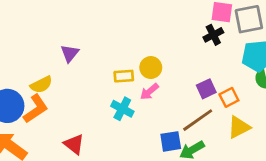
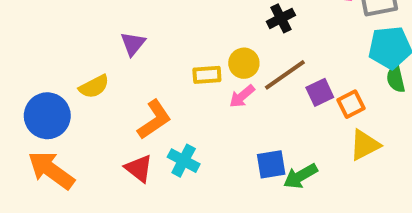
black cross: (213, 35) -> (281, 18), moved
orange L-shape: (36, 109) -> (154, 120), moved
cyan cross: (122, 109) -> (184, 161), moved
brown line: (198, 120) -> (285, 75), moved

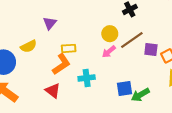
yellow rectangle: (207, 75) -> (69, 48), moved
purple square: (320, 92) -> (151, 49), turned 32
cyan cross: (184, 161) -> (87, 78), moved, turned -35

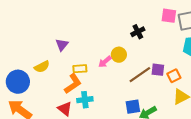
brown line: (132, 40) -> (140, 75), moved
pink arrow: (109, 52) -> (105, 62), moved
cyan cross: (87, 78) -> (85, 100), moved

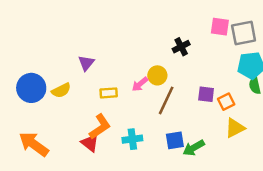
brown line: (140, 75) -> (166, 100), moved, turned -30
blue circle: (18, 82) -> (31, 88), moved
orange L-shape: (73, 84) -> (100, 127), moved
cyan cross: (85, 100) -> (132, 139), moved

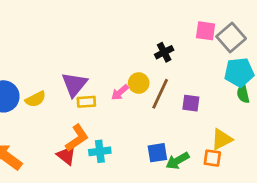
gray square: (244, 33) -> (231, 37), turned -30
purple triangle: (86, 63) -> (74, 84), moved, size x1.5
brown line: (166, 100) -> (160, 94), moved
orange square: (226, 102) -> (212, 158), moved, turned 35
cyan cross: (132, 139) -> (100, 151), moved

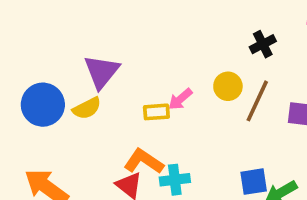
purple triangle: (74, 84) -> (101, 72), moved
pink arrow: (120, 92) -> (180, 99), moved
orange L-shape: (77, 138) -> (144, 161), turned -112

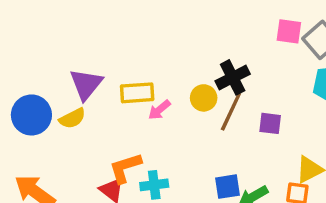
black cross: (263, 44) -> (233, 77), moved, size x1.4
yellow rectangle: (156, 112) -> (137, 93), moved, size x1.4
orange L-shape: (144, 161) -> (125, 168), turned -51

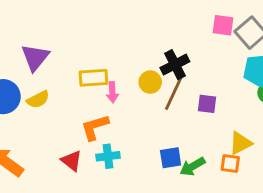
purple triangle: (86, 84) -> (35, 57), moved
pink arrow: (159, 110) -> (112, 92), turned -54
orange L-shape: (125, 168) -> (95, 127), moved

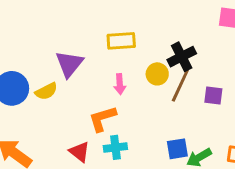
purple triangle: (35, 57) -> (69, 64), moved
yellow rectangle: (93, 78) -> (121, 41), moved

